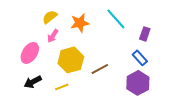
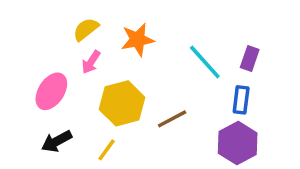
cyan line: (116, 19) -> (205, 62), moved
blue rectangle: (140, 58) -> (241, 100), turned 49
yellow line: (62, 87) -> (107, 150), turned -32

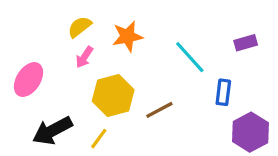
purple rectangle: (250, 59) -> (246, 43), moved, turned 55
pink ellipse: (51, 91) -> (29, 80), moved
black arrow: (57, 141) -> (52, 131), size x1.4
purple hexagon: (238, 143) -> (250, 132), moved

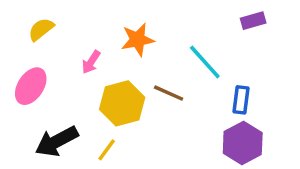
yellow semicircle: (80, 27) -> (41, 29), moved
purple rectangle: (246, 43) -> (253, 21), moved
brown line: (159, 110) -> (169, 93), moved, turned 52
purple hexagon: (250, 132) -> (243, 143), moved

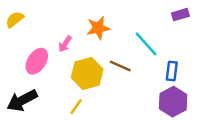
yellow semicircle: (41, 29) -> (15, 19), moved
pink ellipse: (31, 86) -> (37, 61), moved
black arrow: (57, 141) -> (22, 100), moved

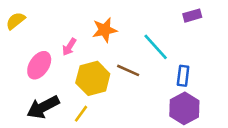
black arrow: (22, 100) -> (43, 107), moved

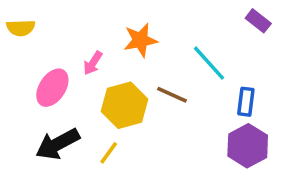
purple rectangle: (192, 16) -> (258, 21), turned 54
yellow semicircle: (16, 21) -> (21, 28), turned -144

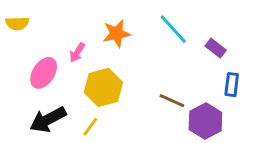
purple rectangle: (258, 21) -> (216, 48), moved
cyan line: (209, 63) -> (173, 29), moved
brown line: (172, 95) -> (172, 101), moved
blue rectangle: (246, 102) -> (232, 85), moved

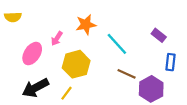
cyan line: (173, 29) -> (117, 44), moved

